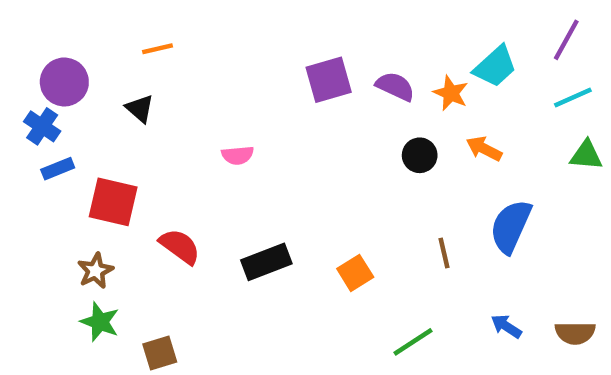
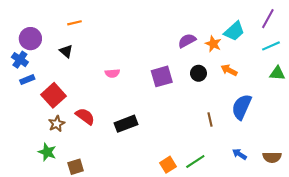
purple square: (329, 80) -> (162, 76), moved
purple semicircle: (395, 86) -> (187, 41), turned -54
red square: (113, 202) -> (54, 95), turned 35
brown star: (95, 271) -> (57, 124), moved
orange square: (355, 273) -> (168, 165), moved

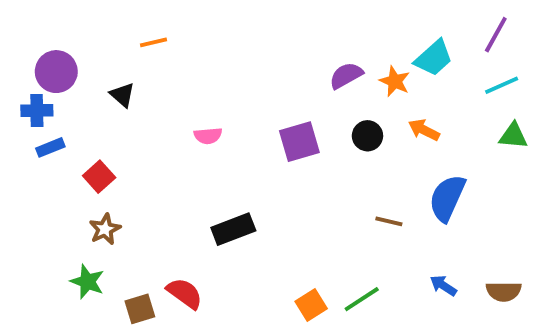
orange line: (75, 23) -> (154, 42), moved
blue cross: (20, 60) -> (37, 110), turned -35
red square: (54, 95) -> (99, 177), size x0.7
red semicircle: (85, 116) -> (185, 293), moved
brown line: (210, 119) -> (389, 221), turned -64

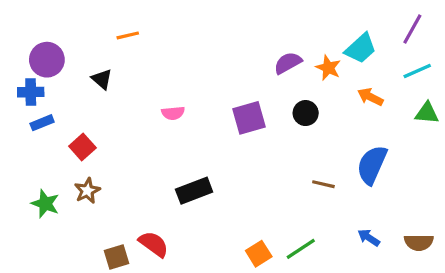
orange arrow: (424, 130) -> (370, 97), moved
green star: (87, 282) -> (45, 204), moved

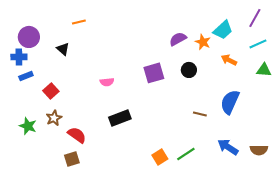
pink semicircle: (173, 113) -> (107, 82), moved
blue arrow: (369, 238) -> (228, 147), size x1.5
red semicircle: (154, 244) -> (77, 135), moved

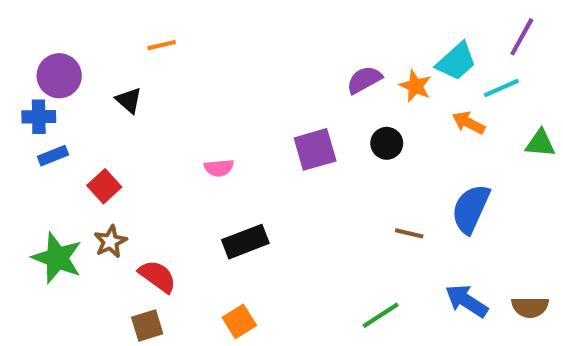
cyan line: (258, 44) -> (501, 88), moved
green star: (28, 126) -> (57, 258), size x1.4
orange square: (160, 157) -> (239, 321), moved

